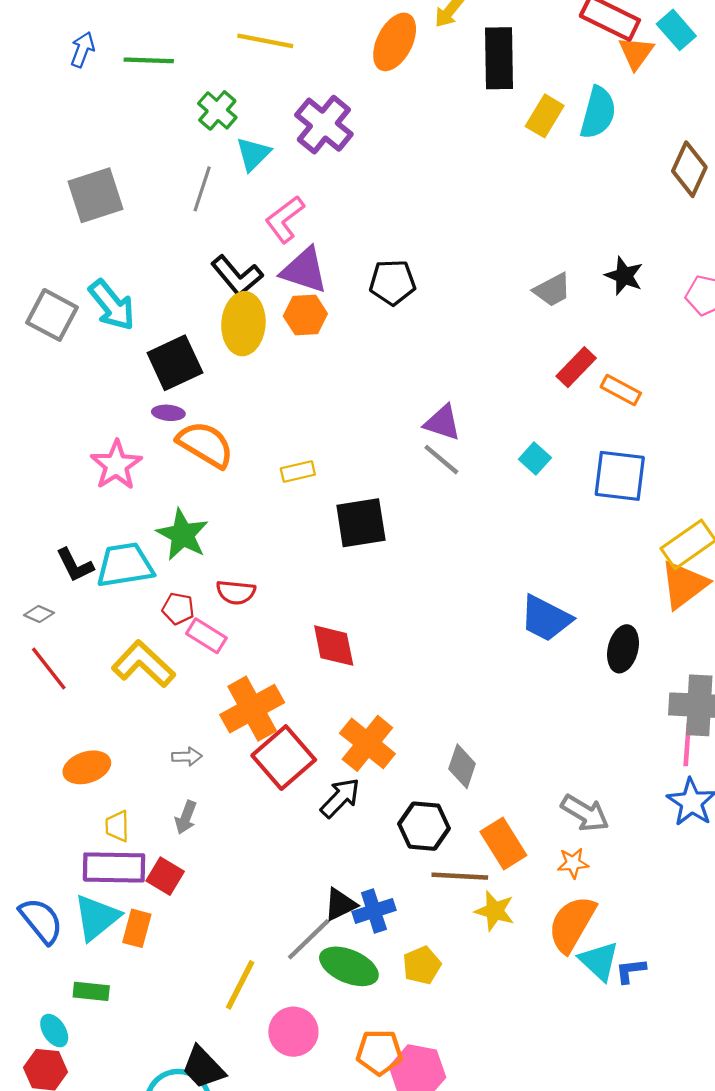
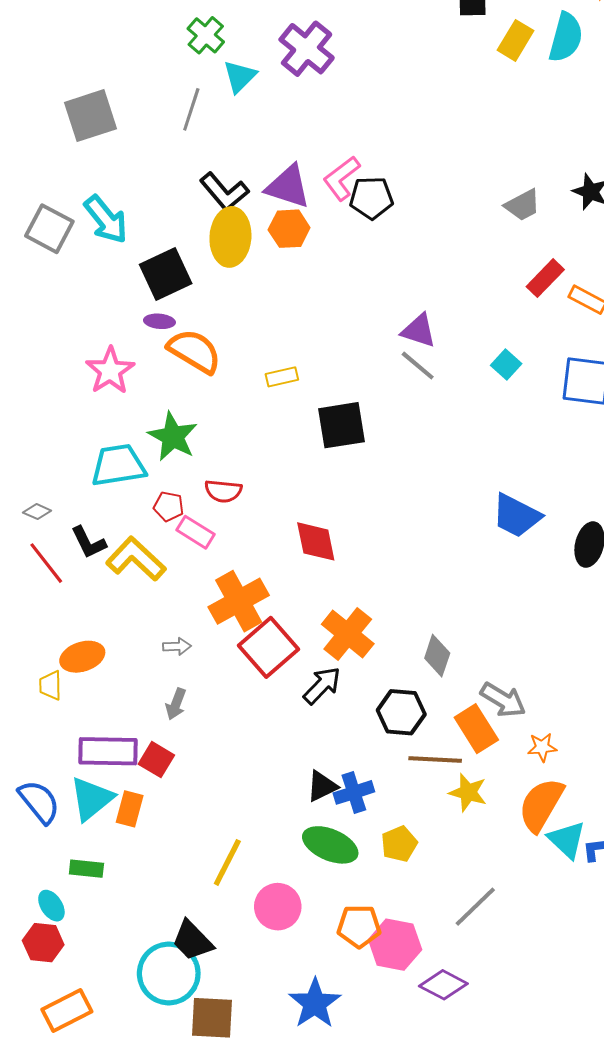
pink L-shape: (285, 219) -> (342, 178), moved
black L-shape: (75, 565) -> (88, 542), moved
gray arrow: (585, 813) -> (503, 700), moved
yellow trapezoid: (117, 826) -> (50, 685), moved
gray line: (309, 939) -> (475, 907), moved

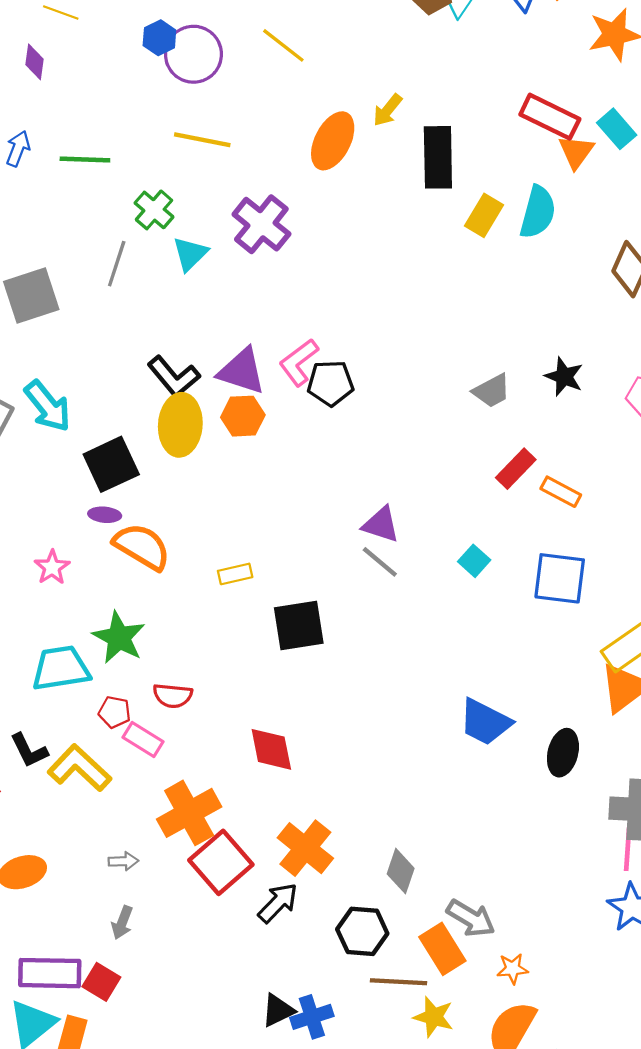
gray line: (191, 109) -> (117, 264), moved
pink star: (110, 371) -> (52, 567), size x0.7

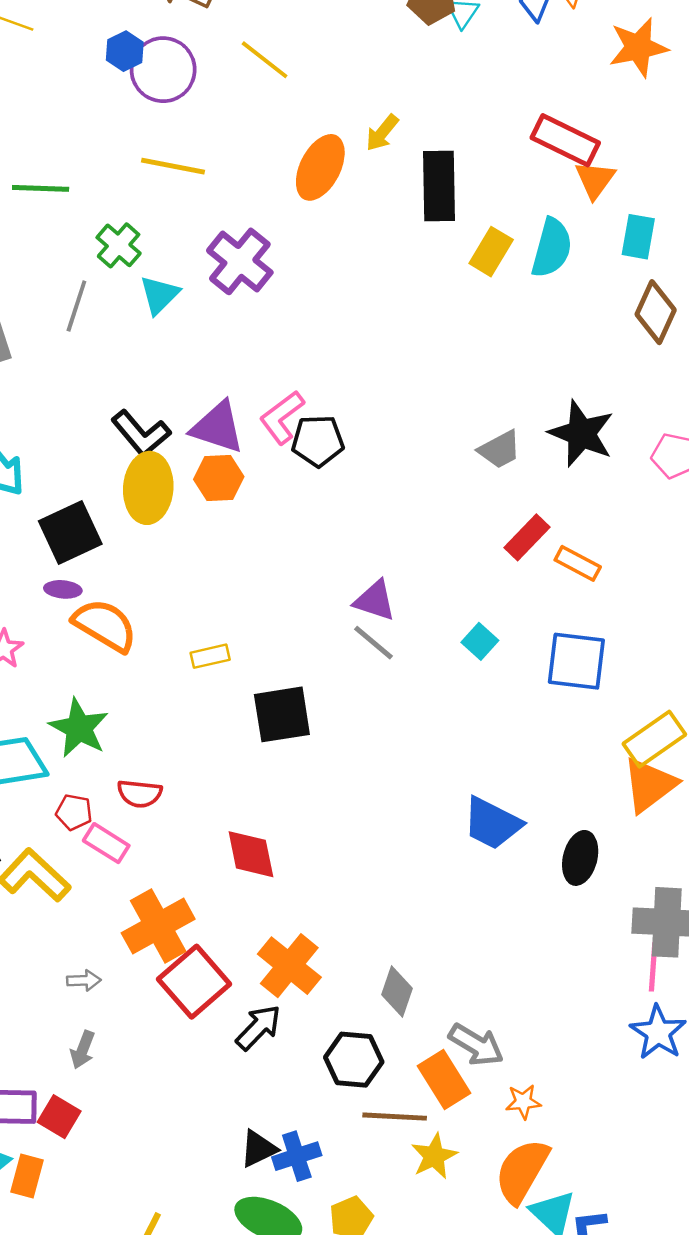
cyan rectangle: (617, 129) -> (638, 237), moved, turned 51
black star: (564, 377) -> (581, 433), size x1.5
yellow star: (434, 1017) -> (434, 1156), turned 30

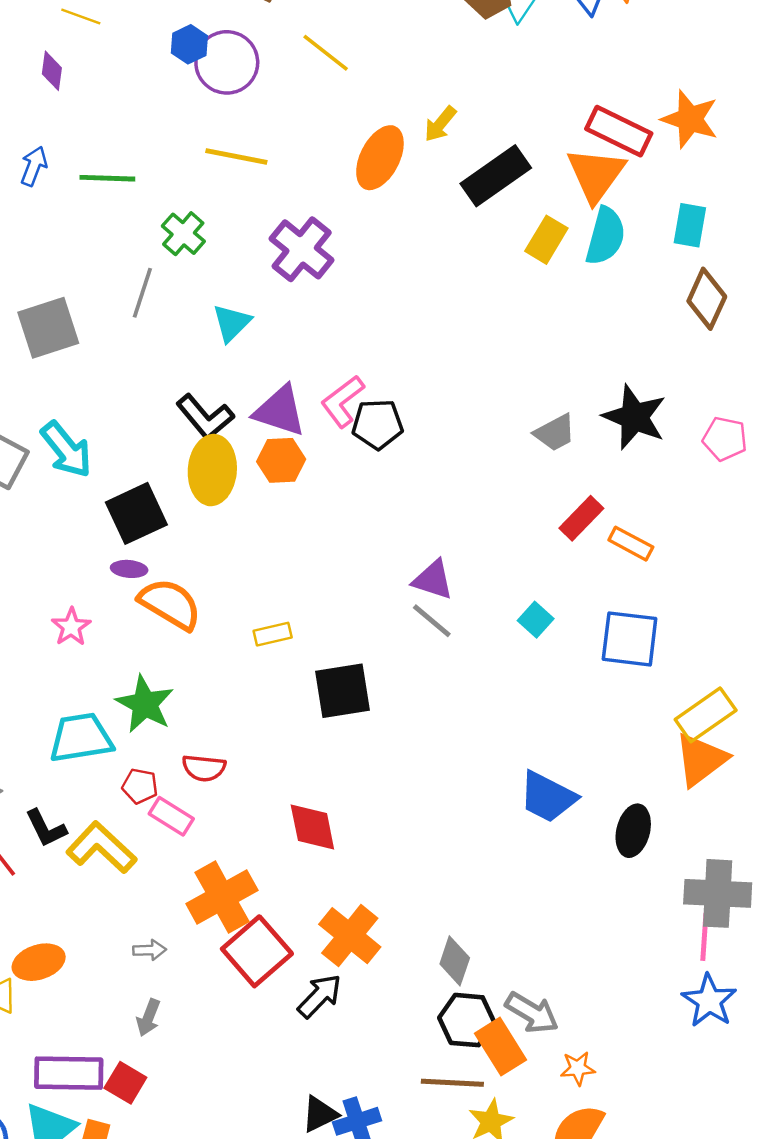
orange star: (638, 47) -> (690, 119), moved, turned 30
orange triangle: (595, 180) -> (596, 175), moved, size x1.5
black rectangle: (439, 186) -> (496, 176), turned 56
cyan triangle: (159, 295) -> (232, 323), moved
black hexagon: (354, 1060) -> (467, 1020), moved

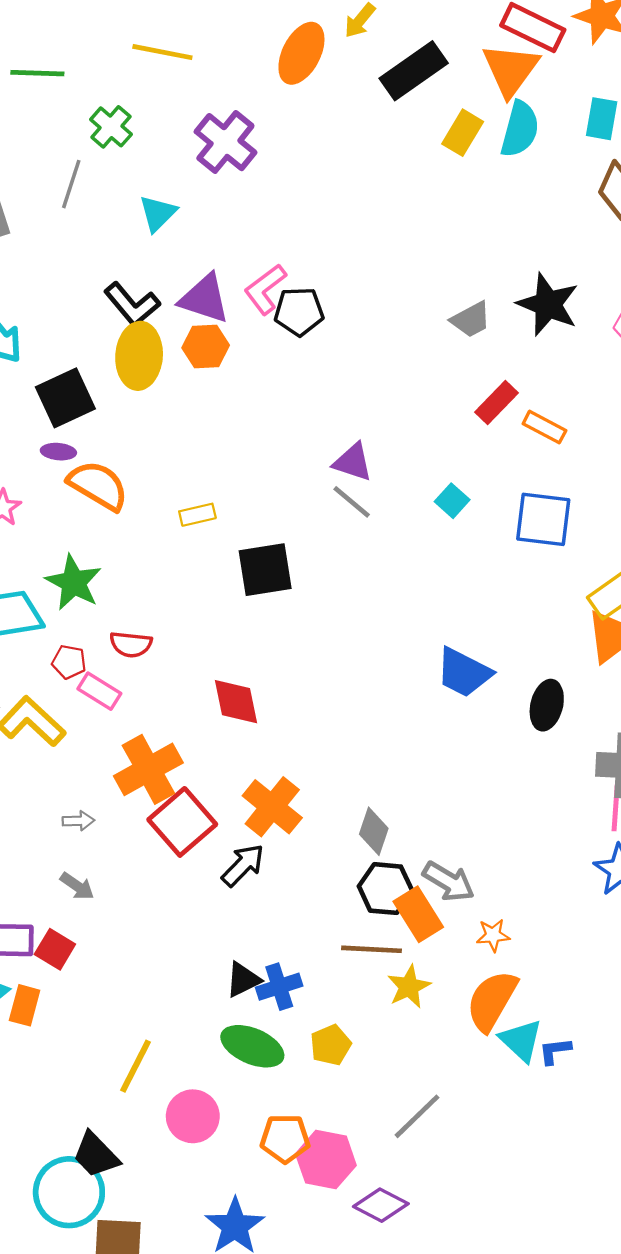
gray arrow: (148, 1018) -> (77, 886), turned -76

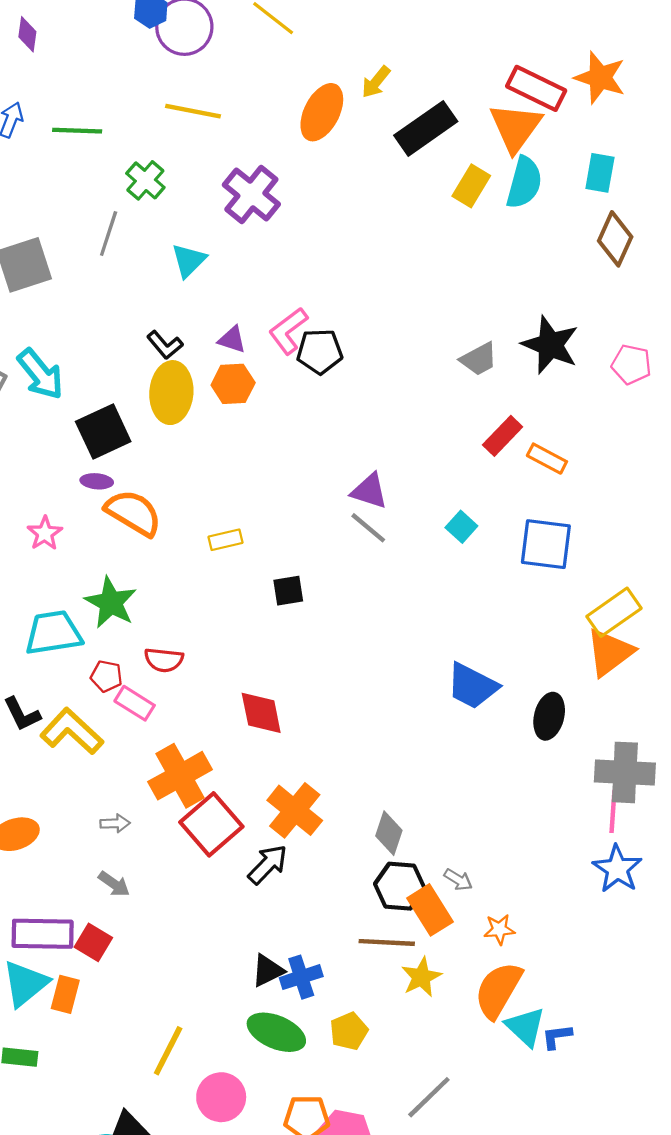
purple triangle: (204, 299) -> (232, 340), size x0.6
black L-shape: (132, 304) -> (165, 345), size x0.7
black square: (265, 570) -> (288, 591), size x0.6
gray arrow: (449, 882) -> (458, 880), size x0.6

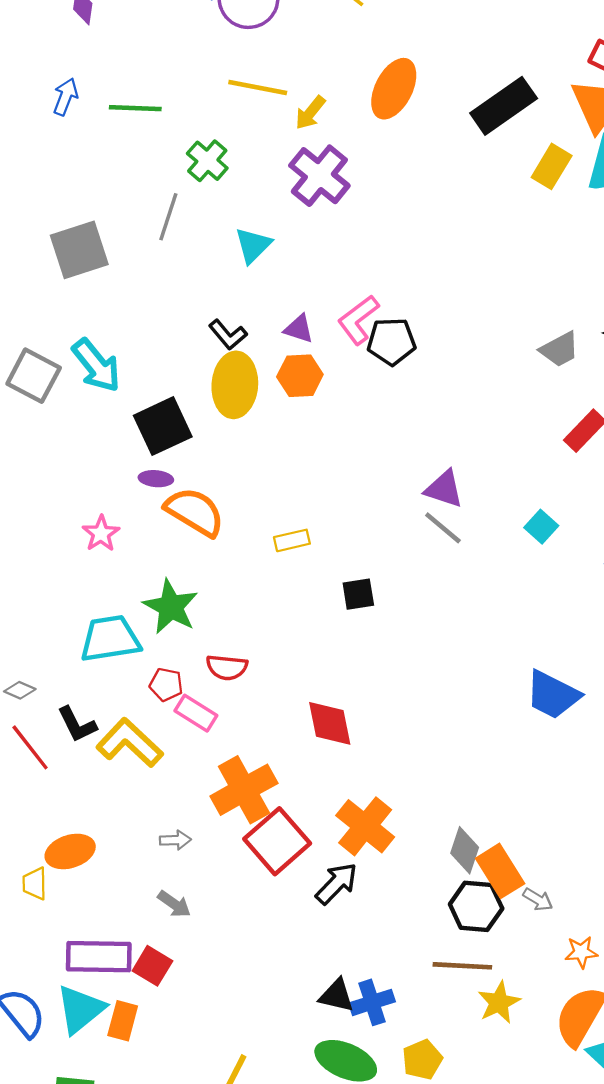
yellow arrow: (376, 82) -> (310, 113), moved
orange rectangle: (430, 910) -> (500, 871), moved
black triangle: (268, 971) -> (337, 996), turned 39

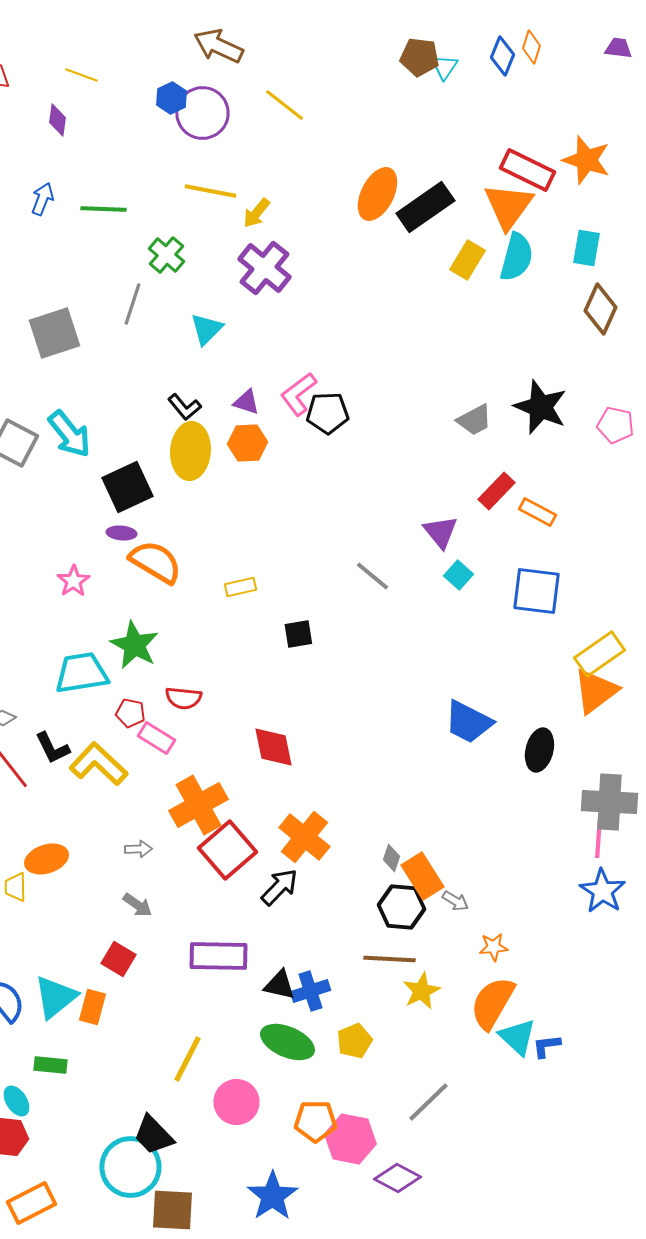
orange ellipse: (394, 89) -> (377, 194), moved
purple triangle: (444, 489) -> (440, 532), moved, turned 33
gray diamond: (465, 850) -> (391, 858), size x0.7
purple rectangle: (99, 957) -> (218, 956), moved

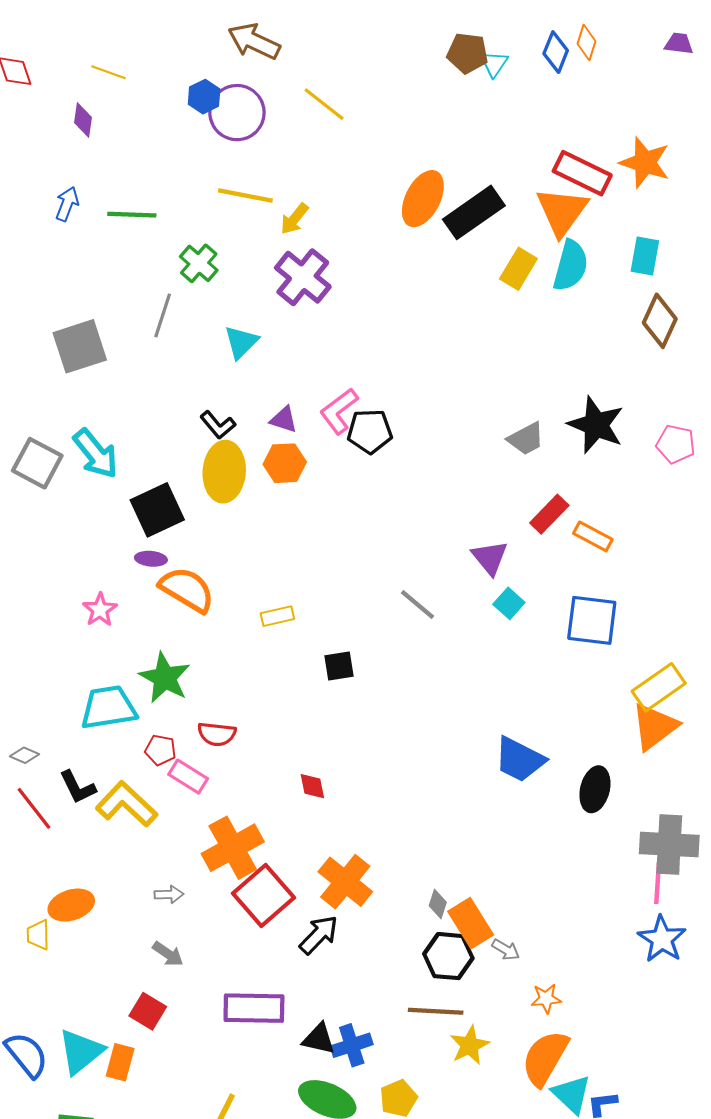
red diamond: (273, 747) -> (312, 786), size x0.6

